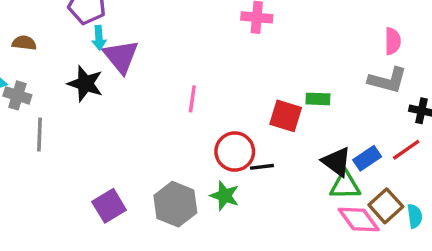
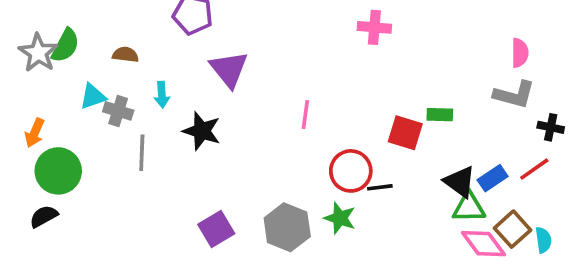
cyan arrow: (99, 38) -> (162, 95), moved
black star: (85, 84) -> (202, 131), moved

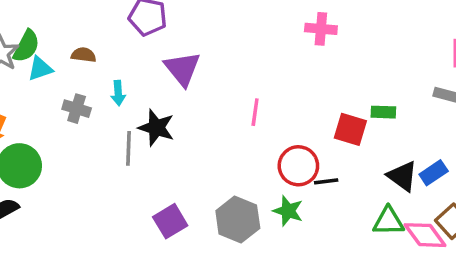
cyan triangle: (93, 96) -> (40, 69), moved
gray line: (142, 153) -> (129, 148), moved
green triangle: (469, 207) -> (389, 221), moved

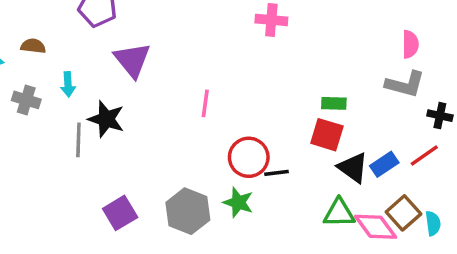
red square: (350, 129) -> (327, 135), moved

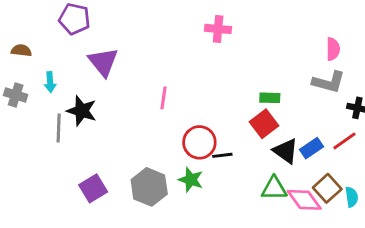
red square: (327, 135) -> (264, 124), turned 36

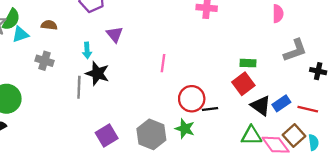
pink semicircle: (333, 49) -> (278, 14), moved
purple triangle: (103, 62) -> (115, 34), size x0.7
cyan arrow: (50, 82) -> (87, 50), moved
gray L-shape: (329, 82) -> (295, 50), turned -35
red line: (344, 141) -> (308, 109), moved, turned 48

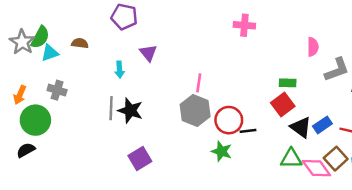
pink semicircle: (278, 14) -> (313, 47), moved
gray cross: (44, 61) -> (57, 90), moved
black star: (97, 73) -> (130, 110), moved
gray hexagon: (151, 134) -> (195, 110), moved

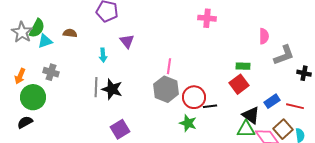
black triangle: (301, 127) -> (251, 115), moved

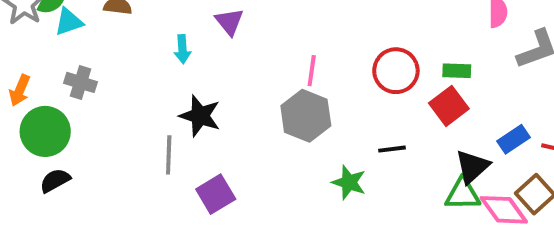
gray line: (96, 87) -> (169, 155), moved
red circle: (194, 97) -> (396, 71), moved
black triangle: (251, 115) -> (472, 167), turned 42
black semicircle: (25, 122) -> (55, 180), moved

